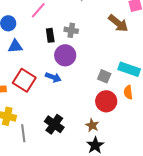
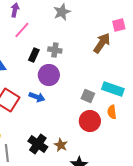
brown arrow: (118, 23) -> (102, 43), turned -95
black rectangle: (50, 35) -> (34, 55), turned 32
brown star: (92, 125) -> (61, 145), moved

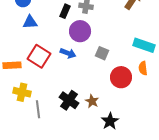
gray square: (88, 96) -> (102, 53), moved

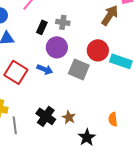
gray square: (102, 53) -> (79, 69), size x1.5
orange semicircle: (143, 68) -> (113, 119), moved
red circle: (121, 77) -> (98, 50), moved

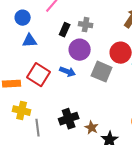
black cross: (46, 116) -> (69, 119), turned 36
brown star: (69, 117) -> (92, 128), moved

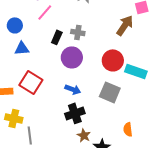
blue arrow: (68, 72) -> (73, 89), moved
gray square: (102, 72) -> (110, 92), moved
black cross: (69, 119) -> (75, 113), moved

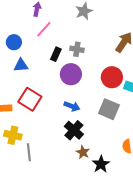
black cross: (75, 113) -> (74, 130), turned -30

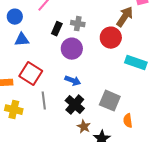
red circle: (112, 77) -> (111, 38), moved
gray square: (109, 109) -> (110, 101), moved
gray line: (29, 152) -> (44, 101), moved

